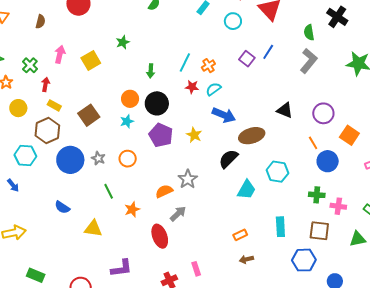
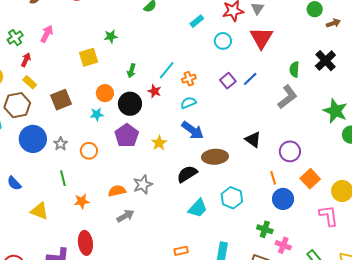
yellow square: (91, 60) -> (89, 57), moved
red star: (192, 87) -> (154, 91), moved
red ellipse: (160, 236) -> (85, 243), moved

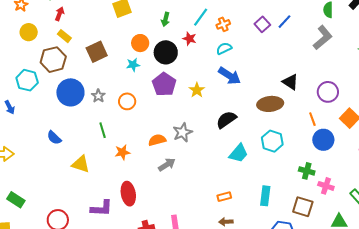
brown ellipse: (215, 157) -> (270, 104), moved

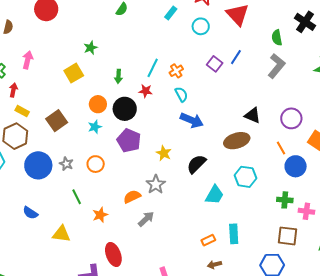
cyan semicircle: (224, 48) -> (181, 94), turned 98
yellow star: (197, 90) -> (164, 153), moved
cyan rectangle: (265, 196) -> (234, 234), moved

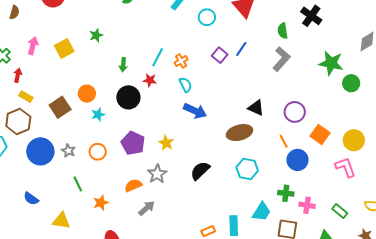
yellow square: (74, 73) -> (64, 49), moved
orange circle: (98, 104) -> (87, 94), moved
purple pentagon: (129, 141) -> (133, 143), moved
black semicircle: (196, 164) -> (200, 171), moved
cyan trapezoid: (215, 195) -> (261, 212), moved

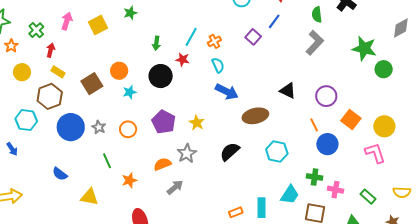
blue line: (241, 49) -> (274, 21), moved
brown ellipse: (239, 133) -> (255, 116), moved

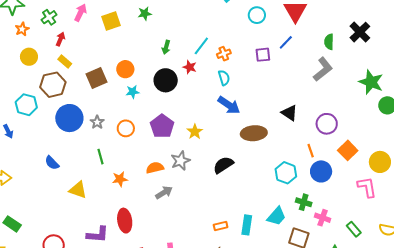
purple square: (253, 37) -> (263, 55), turned 35
cyan hexagon: (277, 151) -> (286, 173), moved

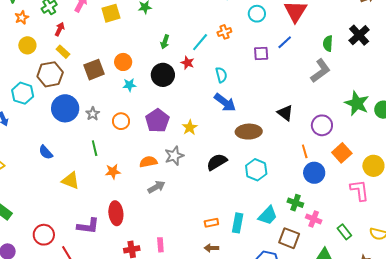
orange cross: (224, 54) -> (224, 32), moved
green star: (371, 82) -> (357, 103), moved
cyan hexagon: (286, 173) -> (256, 170), moved

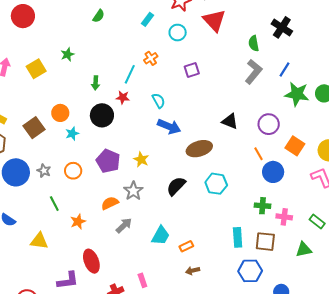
blue line: (285, 42) -> (284, 70), moved
cyan trapezoid: (268, 215) -> (161, 236), moved
cyan rectangle: (238, 223) -> (238, 237), moved

